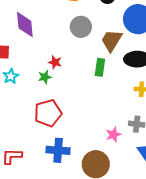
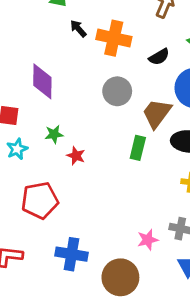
red star: (55, 62) -> (76, 156), moved
green star: (45, 77) -> (54, 134), moved
red pentagon: (48, 113) -> (40, 200), moved

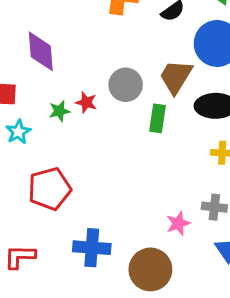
gray circle: (117, 91) -> (126, 85), moved
red star: (76, 156) -> (86, 102), moved

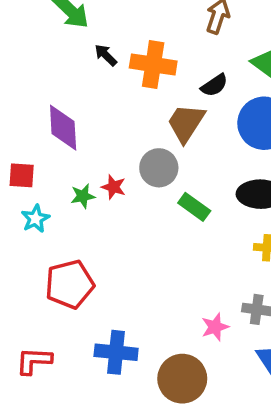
brown trapezoid: (176, 77) -> (186, 123), moved
green rectangle: (157, 118) -> (194, 207), turned -64

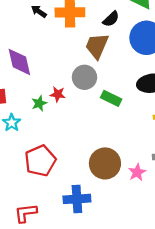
brown circle: (182, 379) -> (105, 163), moved

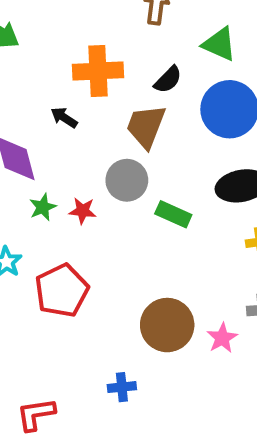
black arrow: (39, 11) -> (64, 118), moved
green star: (39, 103) -> (43, 207), moved
red pentagon: (40, 161) -> (62, 291), moved
blue cross: (77, 199) -> (122, 387), size x0.6

